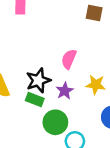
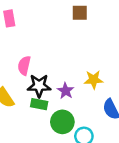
pink semicircle: (69, 59) -> (24, 66), moved
black star: (38, 80) -> (39, 86), turned 30

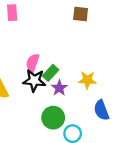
pink semicircle: (24, 66) -> (33, 63), moved
green rectangle: (39, 104) -> (51, 73), moved, turned -63

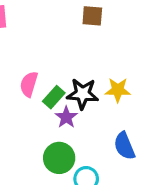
black star: (34, 80) -> (83, 94), moved
yellow star: (87, 80) -> (118, 90), moved

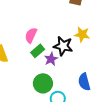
yellow star: (118, 90) -> (82, 34), moved
green rectangle: (54, 97) -> (38, 51), moved

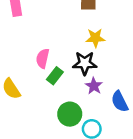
yellow star: (82, 34) -> (95, 38), moved
purple star: (51, 59) -> (94, 86), moved

